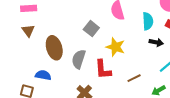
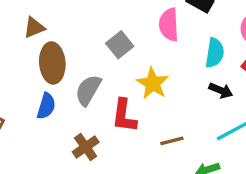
brown triangle: (28, 31) -> (34, 28), moved, turned 32
blue semicircle: (43, 75) -> (46, 106), moved, turned 84

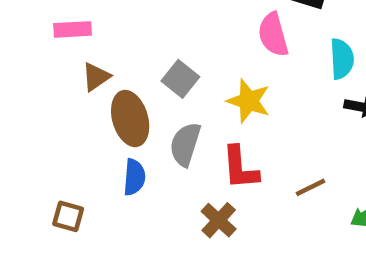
gray square: (120, 45) -> (180, 79), moved
yellow star: (153, 83) -> (249, 101), moved
brown cross: (86, 147) -> (219, 220), moved

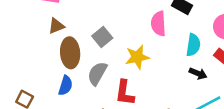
yellow star: (249, 101) -> (137, 57), turned 30

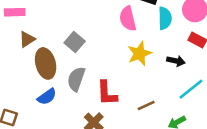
cyan semicircle: (193, 45) -> (165, 18), moved
yellow star: (137, 57) -> (139, 54), moved
blue semicircle: (65, 85) -> (47, 97), turned 48

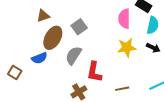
black arrow: (176, 61) -> (153, 48), moved
brown ellipse: (46, 63) -> (53, 38), turned 30
blue semicircle: (47, 97) -> (39, 58), moved

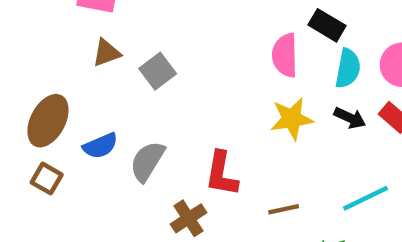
gray square: (79, 27) -> (158, 71), moved
brown ellipse: (53, 38) -> (48, 121), moved
gray semicircle: (73, 55) -> (147, 161), moved

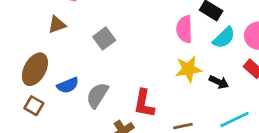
brown triangle: (107, 53) -> (57, 25), moved
cyan semicircle: (348, 68) -> (224, 38), turned 35
black arrow: (350, 118) -> (219, 82), moved

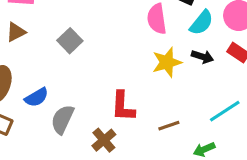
black arrow: (219, 82) -> (202, 57), moved
gray semicircle: (97, 95) -> (62, 119), moved

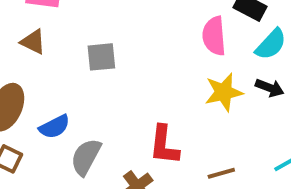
brown triangle: (16, 32) -> (33, 42), turned 50
gray square: (70, 41) -> (101, 57), turned 35

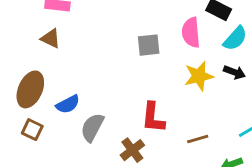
gray square: (101, 57) -> (149, 45), moved

